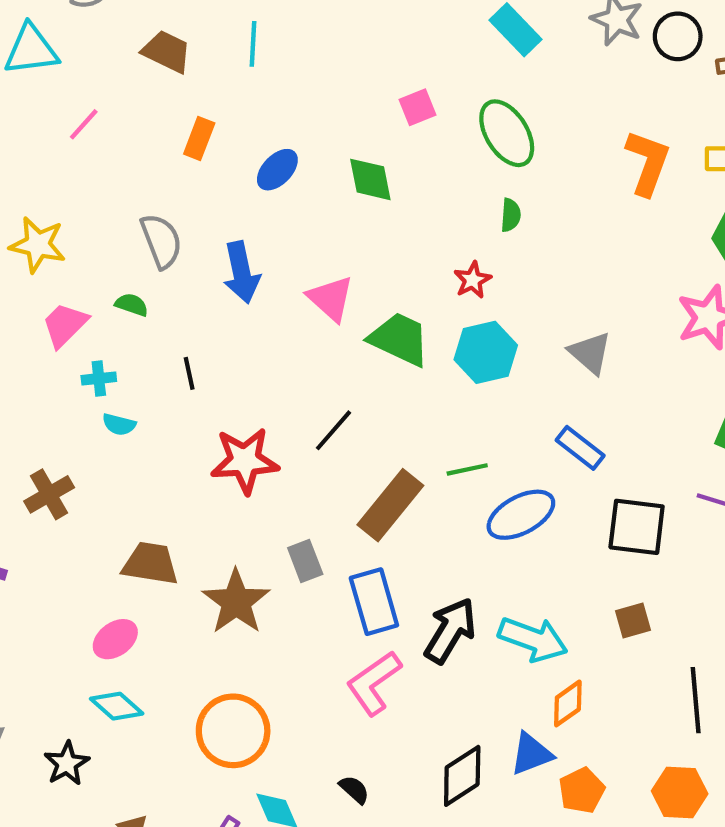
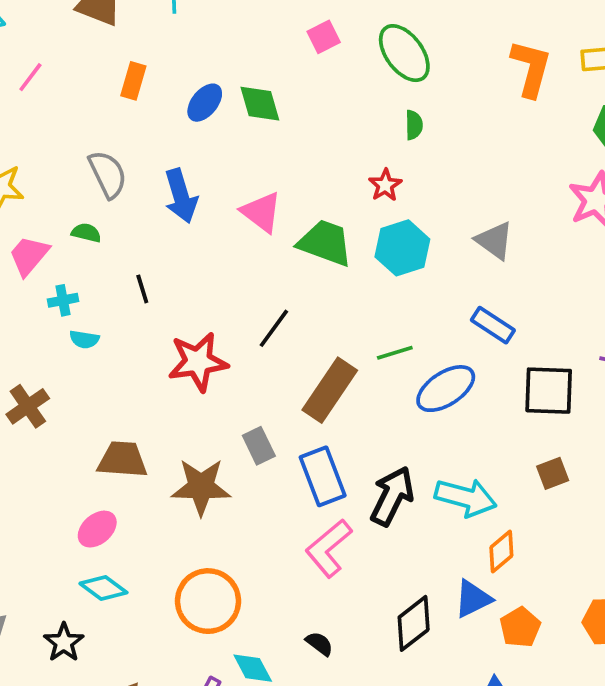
green diamond: (370, 179) -> (260, 104), moved
brown star: (236, 602) -> (201, 487), turned -30

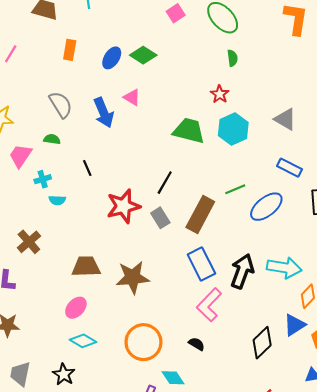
green diamond: (260, 104) -> (143, 55), turned -35
pink triangle: (261, 212) -> (132, 97), moved, size x0.7
gray rectangle: (259, 446) -> (160, 218), moved
black semicircle: (319, 644) -> (197, 344), moved

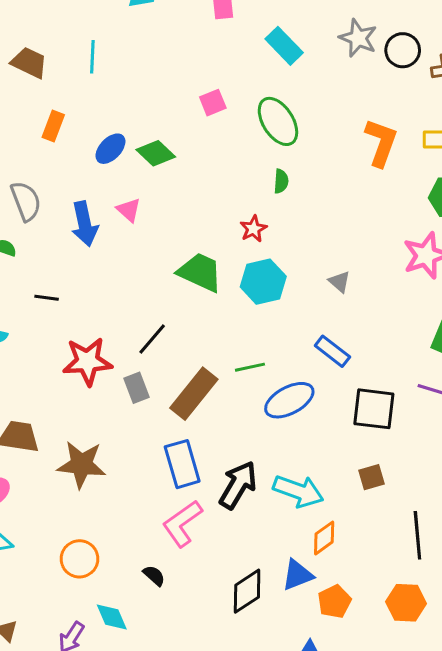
gray triangle: (285, 119) -> (339, 282), size x0.7
black line: (87, 168) -> (47, 298), turned -70
orange circle: (143, 342) -> (79, 559), size x0.7

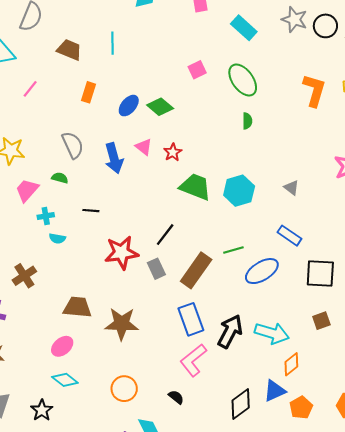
red star: (253, 229) -> (173, 152), moved

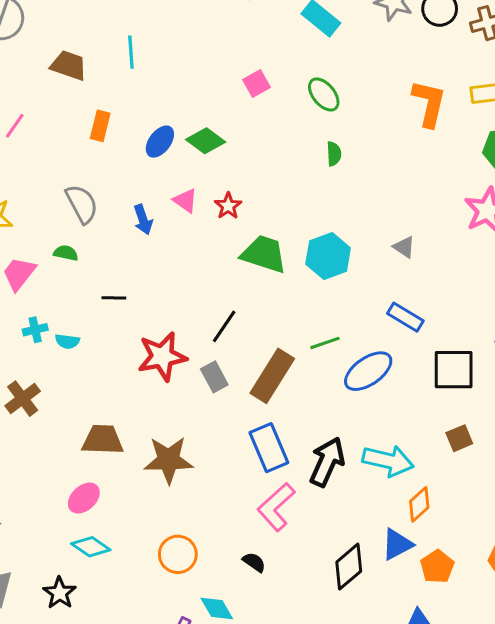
green ellipse: (243, 80) -> (324, 94), size x0.7
blue arrow: (114, 158) -> (143, 220), size x0.7
cyan cross: (46, 216) -> (35, 330), moved

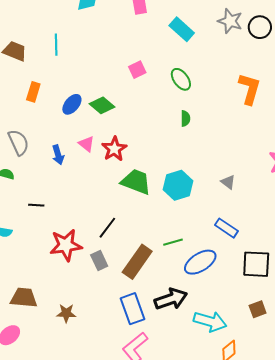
red star: (228, 206) -> (114, 149), size x1.4
brown star: (169, 460) -> (66, 313), size x0.6
black arrow: (327, 462) -> (171, 299), moved, turned 44

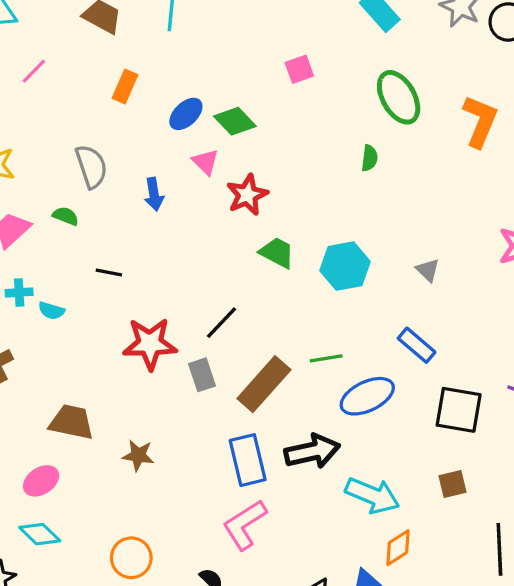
green ellipse: (181, 79) -> (399, 97), moved, size x1.4
pink triangle: (86, 144) -> (205, 162), moved
green trapezoid: (136, 182) -> (277, 253), size x0.7

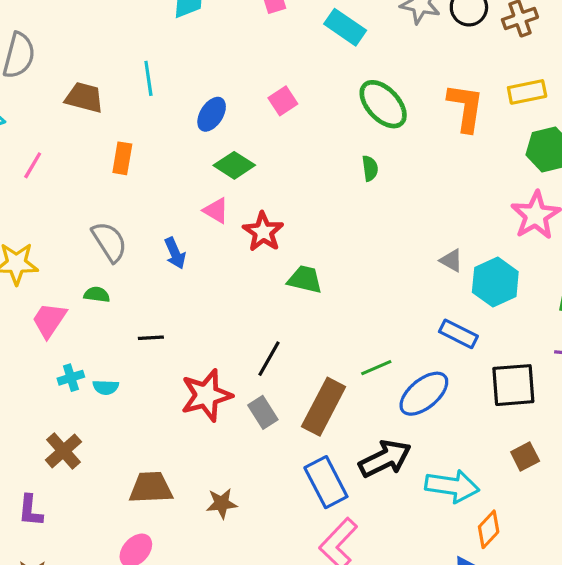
blue ellipse: (186, 114) -> (212, 114), moved
cyan hexagon: (345, 266) -> (495, 282), moved

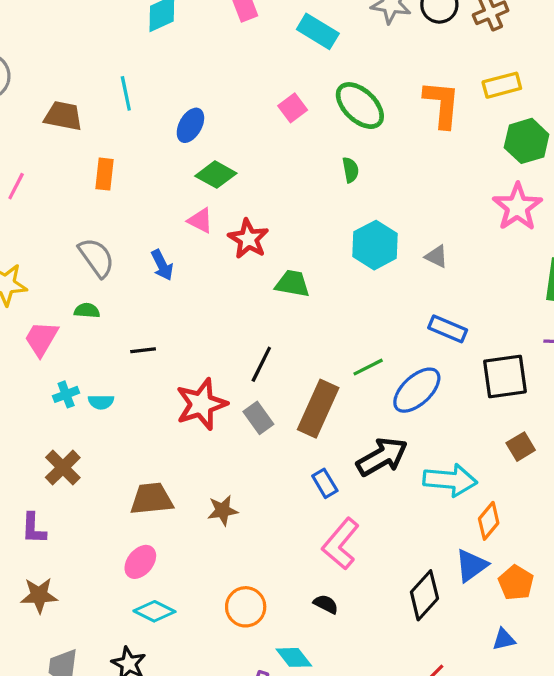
pink square: (283, 101) -> (293, 108), moved
cyan hexagon: (495, 282) -> (375, 245), moved
blue rectangle: (326, 482) -> (325, 483), size x0.6

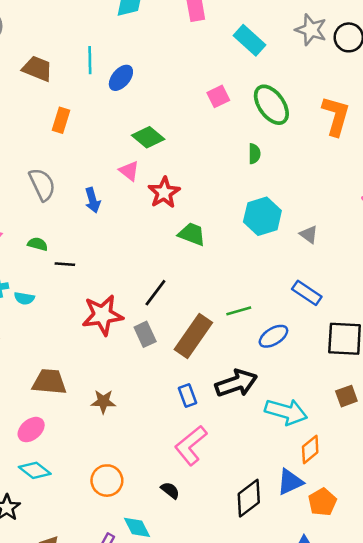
blue ellipse: (190, 125) -> (121, 78), moved
green semicircle: (87, 311) -> (38, 244), moved
blue ellipse: (417, 390) -> (273, 336), size x0.7

